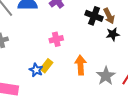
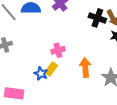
pink cross: (56, 39) -> (58, 50), moved

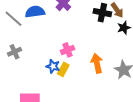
blue star: (41, 74) -> (53, 66), moved

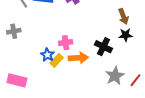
black cross: (102, 13) -> (103, 47), moved
orange arrow: (97, 63) -> (78, 58), moved, turned 84

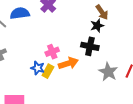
black star: (126, 35) -> (97, 26), moved

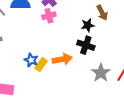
black star: (97, 26) -> (88, 25), moved
pink cross: (52, 52) -> (49, 16), moved

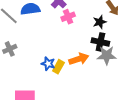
pink cross: (49, 16) -> (68, 17), moved
gray star: (101, 73) -> (107, 55), moved, turned -30

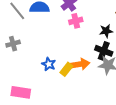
yellow rectangle: (58, 67) -> (66, 69), moved

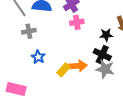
gray cross: (13, 44) -> (29, 31), moved
blue star: (49, 64) -> (38, 57), moved

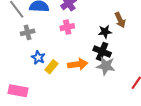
pink cross: (77, 22) -> (67, 27), moved
yellow rectangle: (63, 70) -> (51, 67), moved

